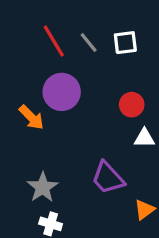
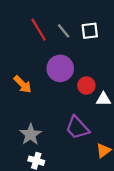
purple circle: (62, 92) -> (60, 68), moved
red circle: (132, 105) -> (86, 85), moved

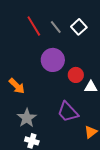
white square: (90, 31) -> (79, 27), turned -35
orange arrow: (23, 84) -> (17, 86), moved

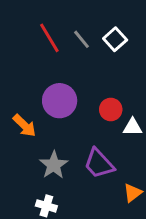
purple circle: (53, 60) -> (60, 101), moved
gray star: (27, 118) -> (54, 165), moved

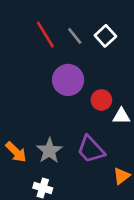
purple circle: (60, 101) -> (68, 80), moved
orange arrow: (24, 126) -> (16, 152), moved

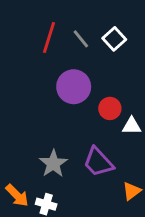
red line: (45, 35) -> (49, 37), turned 48
orange arrow: (16, 152) -> (17, 195), moved

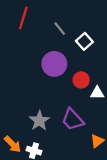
red line: (49, 37) -> (23, 18), moved
white square: (114, 39) -> (84, 41), moved

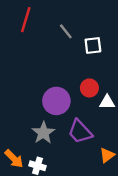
white square: (84, 41) -> (93, 46), turned 35
purple circle: (54, 64) -> (56, 101), moved

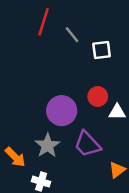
red line: (26, 20) -> (44, 22), moved
orange arrow: (14, 159) -> (15, 157), moved

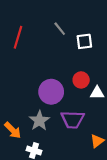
red line: (44, 22) -> (18, 37), moved
purple trapezoid: (87, 144) -> (73, 120), turned -45

